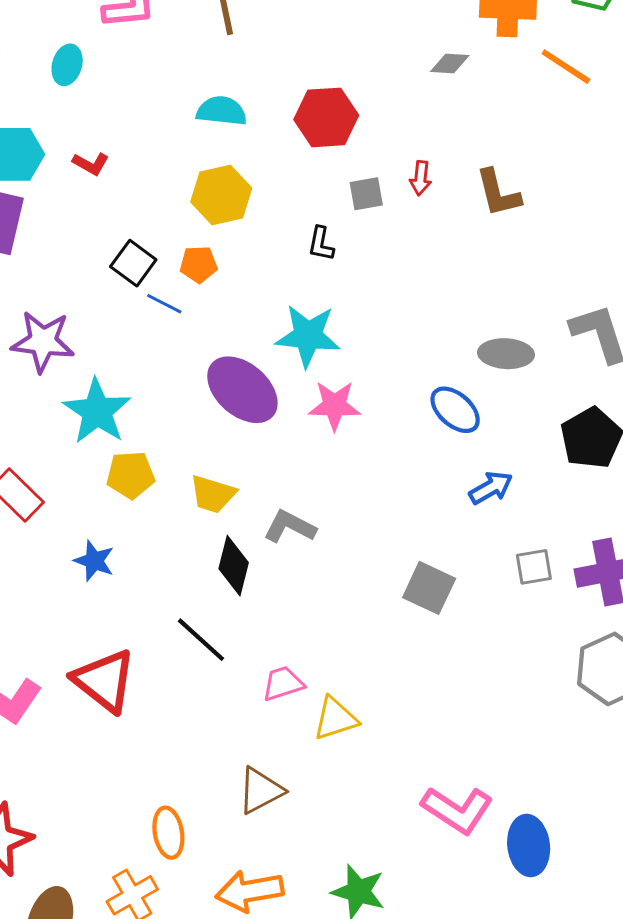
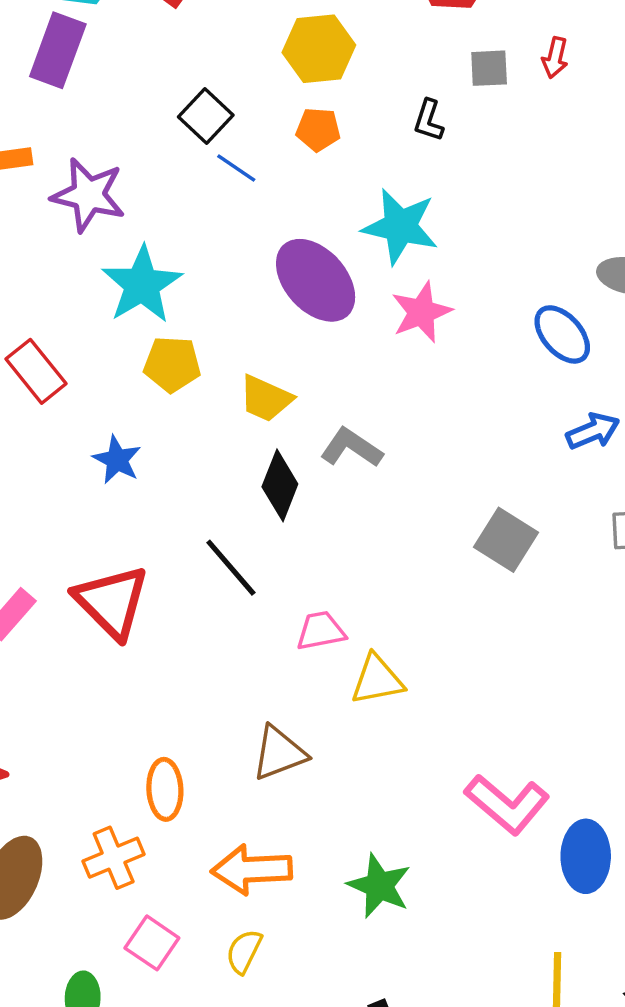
orange pentagon: (199, 264) -> (318, 129), moved
pink star: (335, 406) -> (421, 312), turned -30

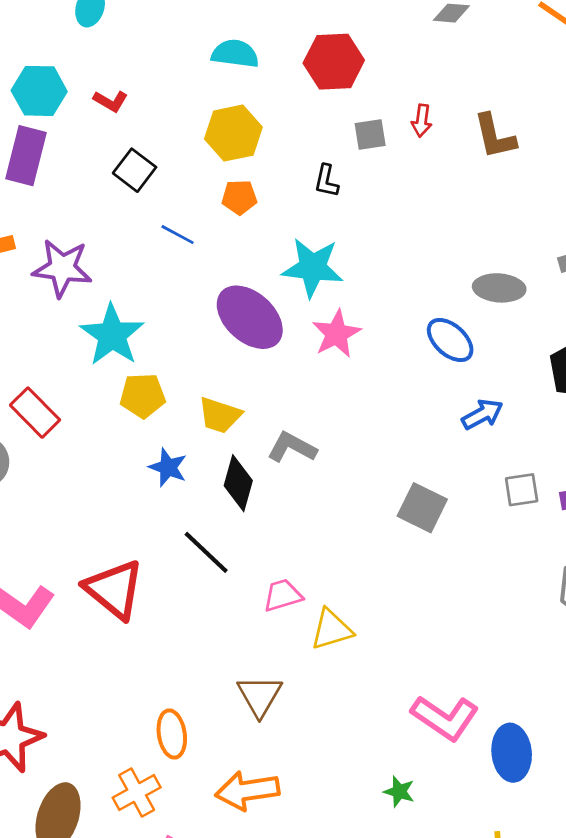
black square: (206, 116) -> (135, 170), moved
blue star: (117, 460) -> (168, 467), moved
brown triangle: (279, 753) -> (260, 696), turned -33
green star: (379, 886) -> (399, 792), moved, size x0.6

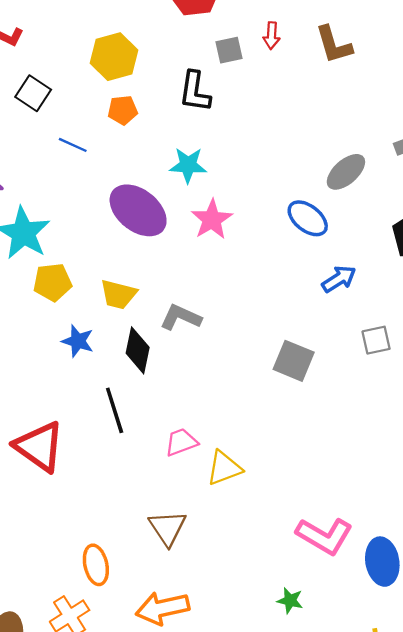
black L-shape: (326, 181) -> (195, 92), size x1.5
cyan star: (313, 267) -> (188, 165), size x0.7
gray ellipse: (499, 288) -> (346, 172), turned -42
black line: (206, 552) -> (115, 410), turned 33

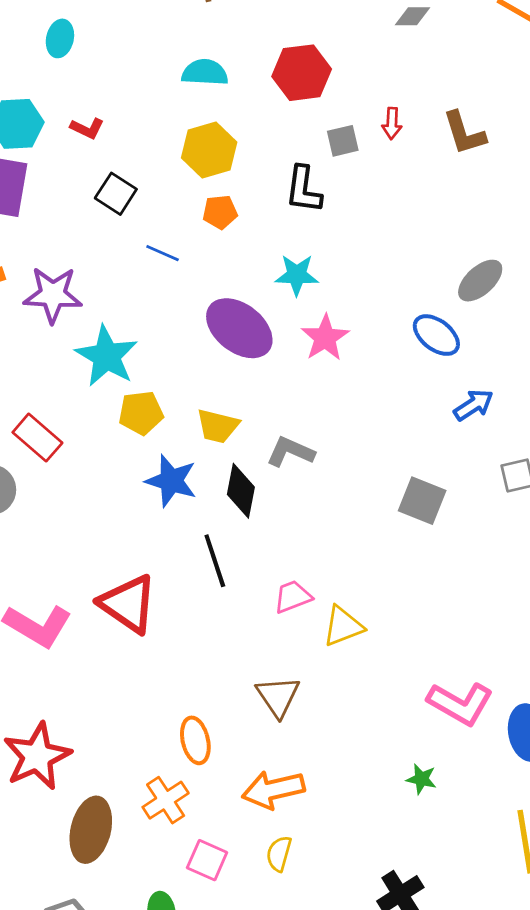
blue star: (78, 341) -> (171, 481), size x1.4

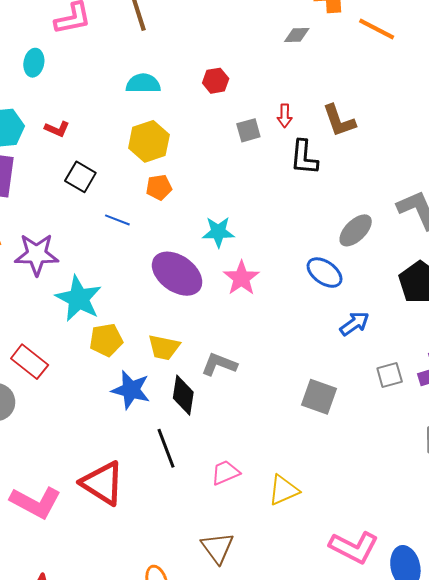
red hexagon: (302, 73) -> (216, 81), size x0.6
black L-shape: (304, 189) -> (304, 157), moved
yellow triangle: (343, 626) -> (284, 490), moved

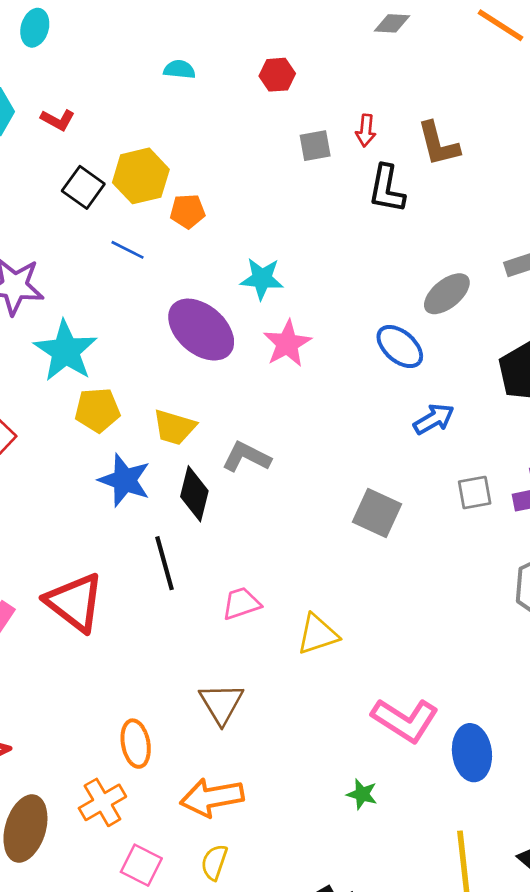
cyan semicircle: (143, 84) -> (179, 69), size x0.7
yellow hexagon: (149, 141) -> (141, 176), moved

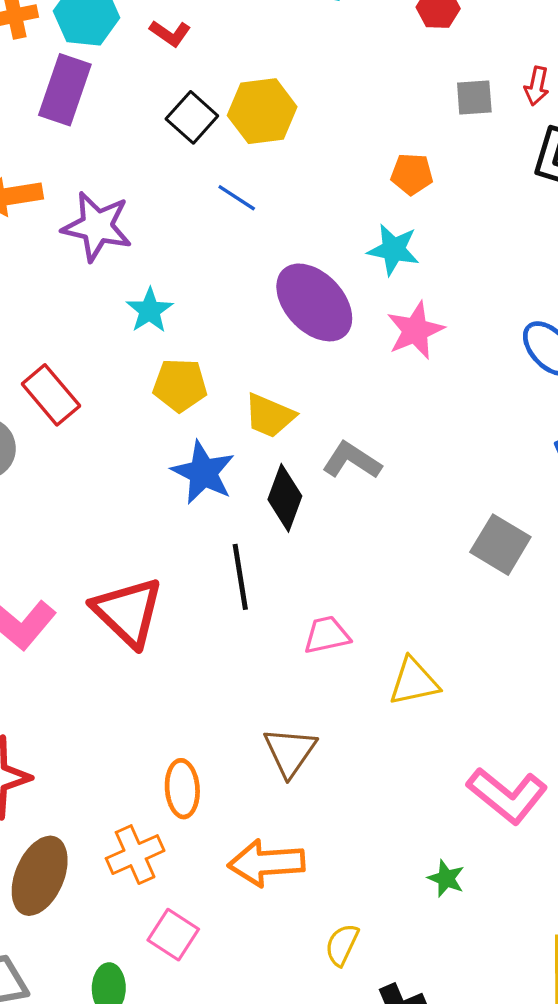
orange pentagon: (188, 211) -> (412, 174), moved
cyan star: (66, 351) -> (150, 310), size x0.6
yellow semicircle: (214, 862) -> (342, 945), moved

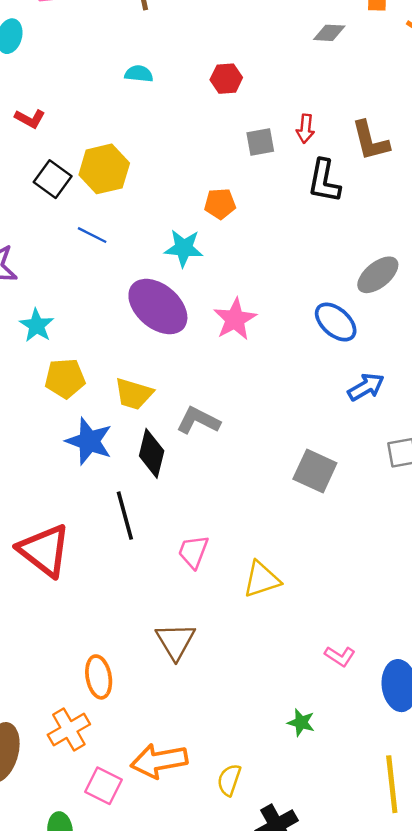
cyan star: (393, 250) -> (184, 248), moved
pink trapezoid: (327, 635) -> (193, 552), turned -51
pink L-shape: (507, 795) -> (340, 656), size x0.5
orange arrow: (266, 863) -> (159, 761), moved

